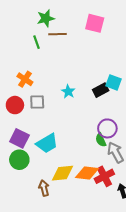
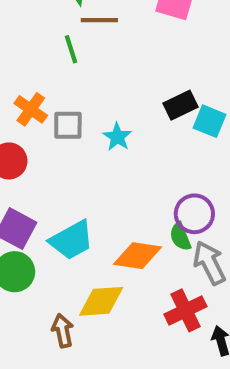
green line: (37, 42) -> (71, 49), moved
black rectangle: (101, 90) -> (181, 105), moved
gray square: (37, 102) -> (68, 125), moved
orange diamond: (87, 173) -> (137, 256), moved

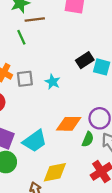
green semicircle: (180, 237) -> (88, 139), moved, turned -128
orange diamond: (137, 256) -> (69, 124), moved

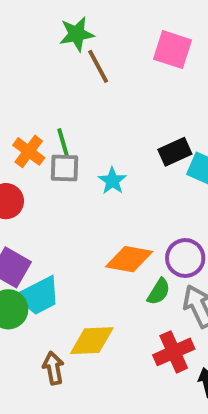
brown line: (35, 19) -> (98, 66), turned 60
green line: (21, 37) -> (63, 142), moved
cyan trapezoid: (35, 141) -> (38, 296), moved

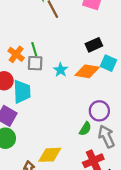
black rectangle: (175, 152) -> (94, 45), moved
orange diamond: (129, 259) -> (87, 71), moved
cyan trapezoid: (38, 296) -> (22, 92), moved, turned -65

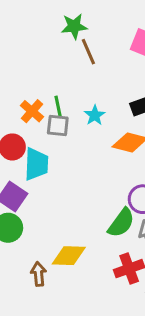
cyan star: (61, 70) -> (95, 115), moved
green semicircle: (85, 129) -> (121, 223), size x1.5

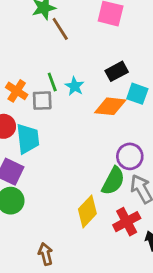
green line: (58, 106) -> (52, 82), moved
yellow diamond: (69, 256) -> (87, 211), moved, turned -40
brown arrow: (39, 274) -> (45, 254), moved

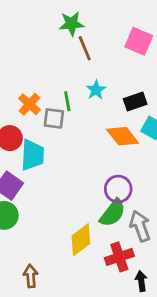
cyan star: (75, 86) -> (96, 90), moved
orange diamond: (110, 106) -> (123, 136), turned 36
purple circle: (130, 156) -> (118, 189), moved

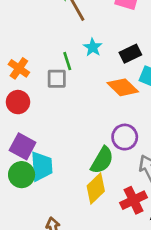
orange cross: (29, 104) -> (19, 68), moved
cyan trapezoid: (32, 155) -> (42, 166), moved
green semicircle: (113, 213) -> (102, 160), moved

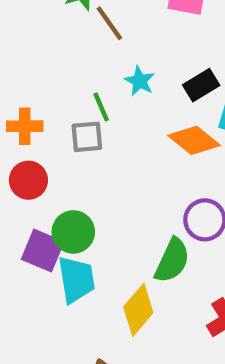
orange cross: (19, 68) -> (25, 126), turned -30
green circle: (22, 175) -> (73, 232), moved
yellow diamond: (96, 189) -> (138, 310), moved

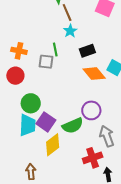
cyan star: (140, 81) -> (70, 31), moved
black rectangle: (201, 85) -> (87, 51), moved
purple square: (43, 251) -> (46, 122), moved
green semicircle: (172, 260) -> (73, 126), turned 30

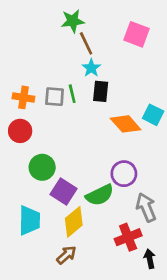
black rectangle: (87, 51) -> (101, 91), moved, turned -63
gray square: (46, 62) -> (55, 97), moved
cyan trapezoid: (27, 125) -> (29, 220), moved
brown arrow: (31, 172) -> (66, 255), moved, turned 56

